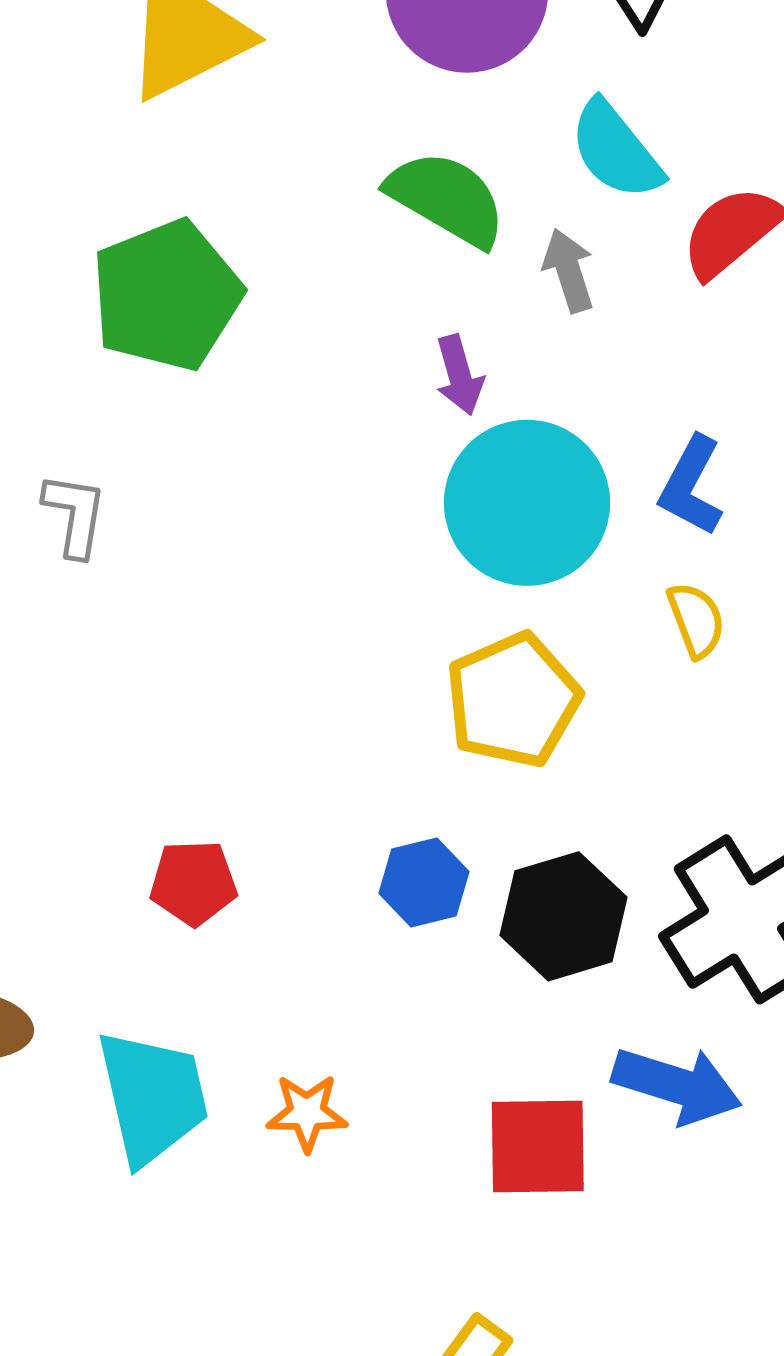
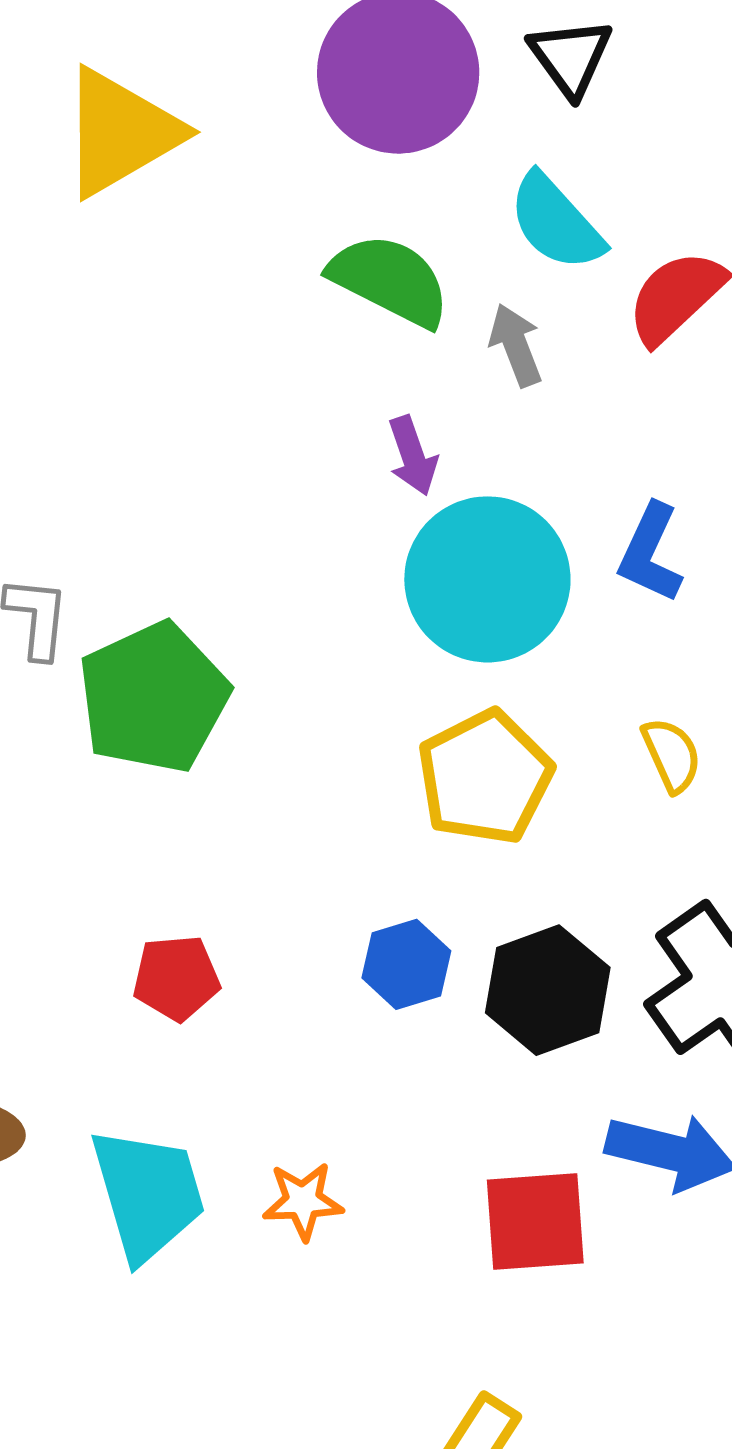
green pentagon: (166, 295) -> (154, 698), moved
yellow semicircle: (696, 620) -> (672, 755), moved

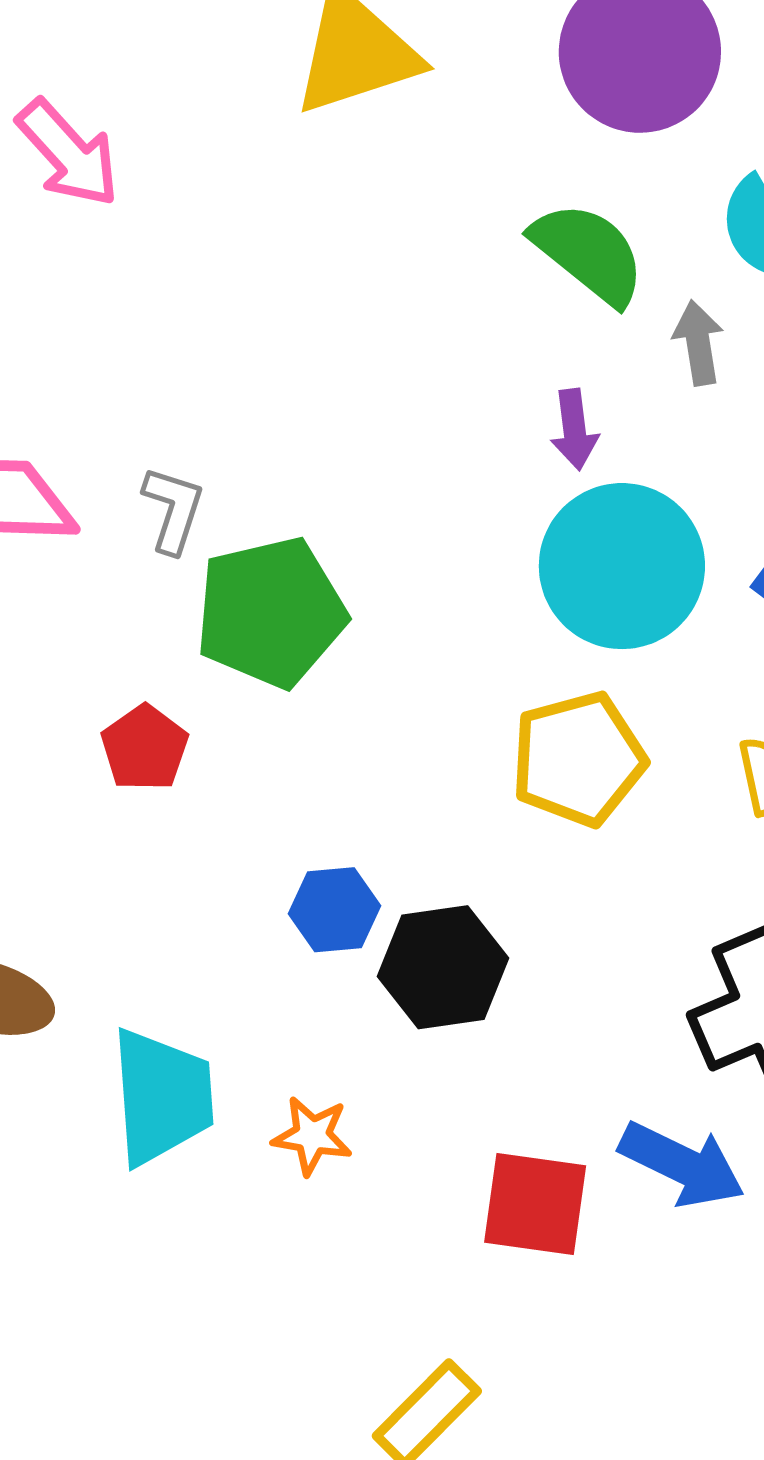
blue hexagon: (406, 964) -> (335, 910), moved
red pentagon: (176, 978) -> (145, 748), moved, turned 30
black hexagon: (548, 990) -> (443, 967), moved

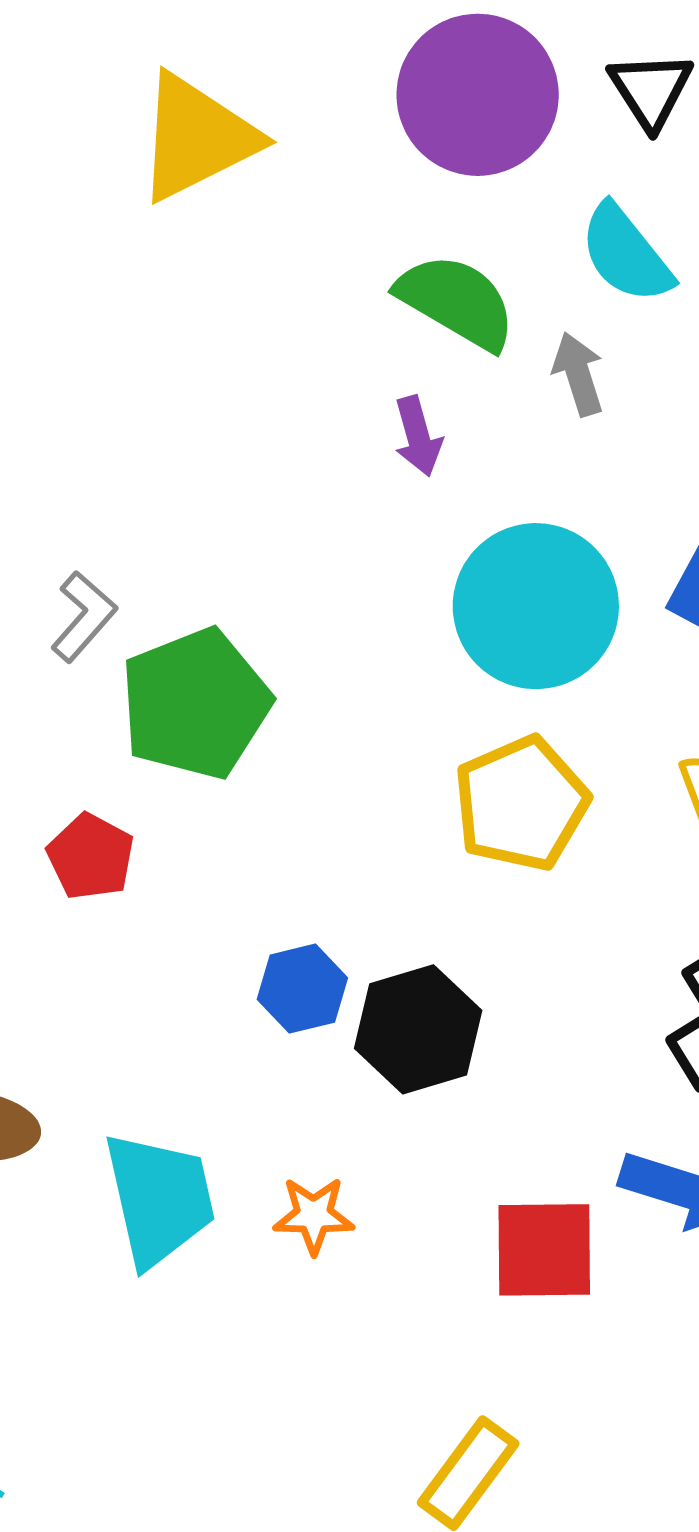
purple arrow: (574, 430) -> (418, 436), moved
gray L-shape: (173, 510) -> (84, 617), turned 32

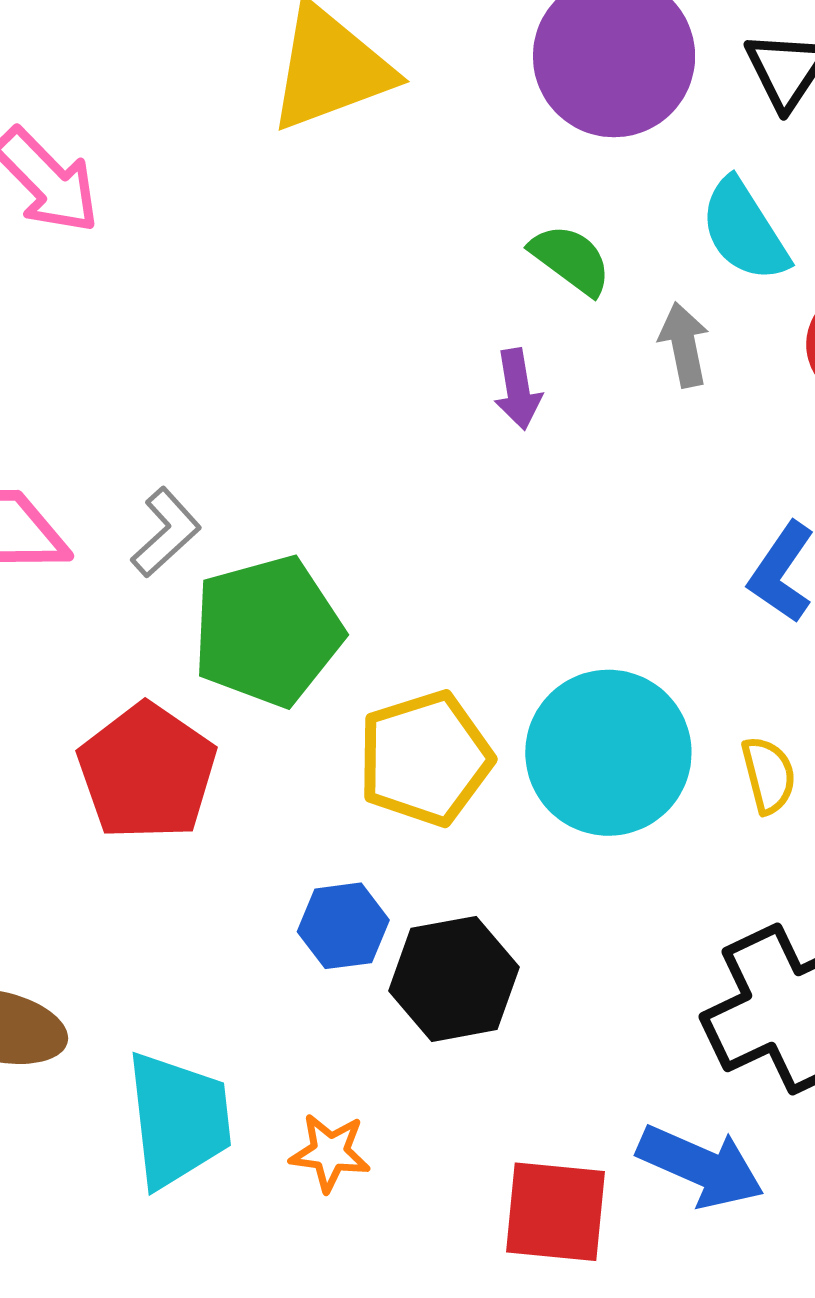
green semicircle: (457, 302) -> (571, 259), size x0.7
cyan circle: (536, 606) -> (608, 753), moved
yellow pentagon: (521, 803) -> (425, 758), moved
red pentagon: (91, 857) -> (147, 772), size x1.6

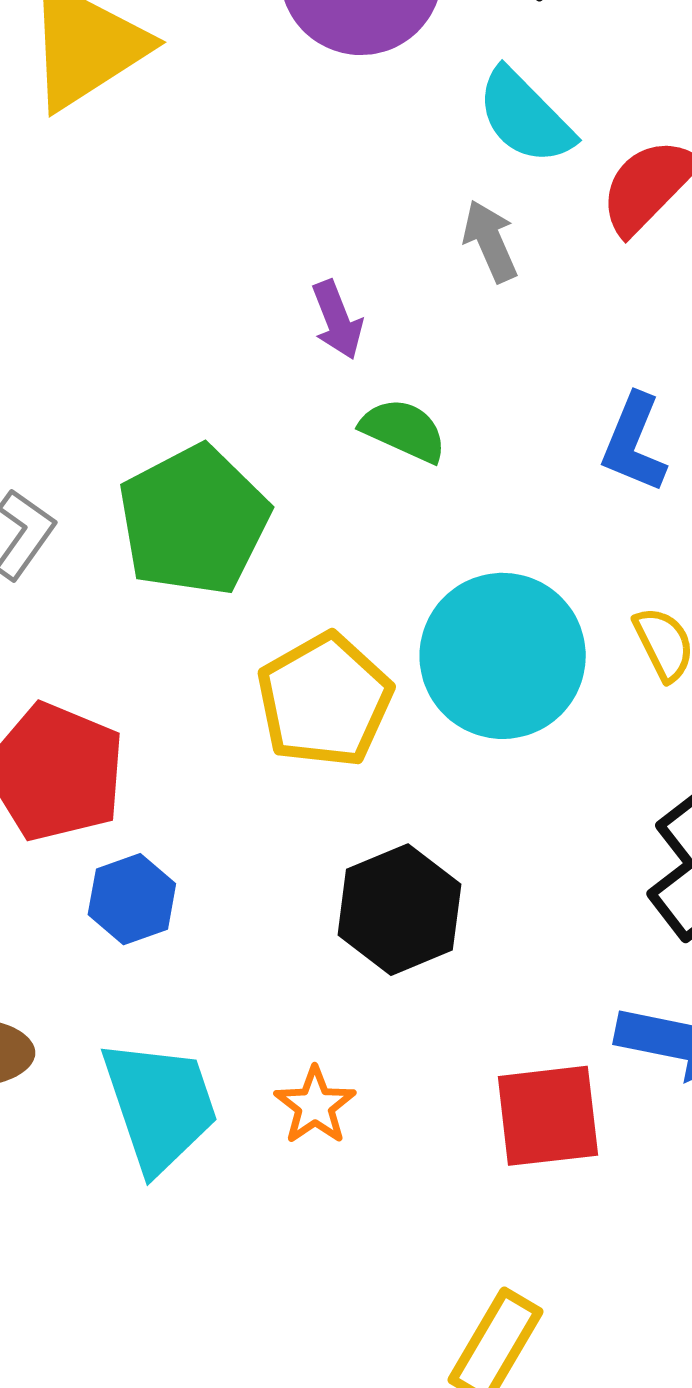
green semicircle: (571, 259) -> (404, 430), moved
green pentagon: (268, 631) -> (194, 521), moved
blue hexagon: (343, 926) -> (132, 899), moved
orange star: (330, 1152) -> (315, 1106), turned -30

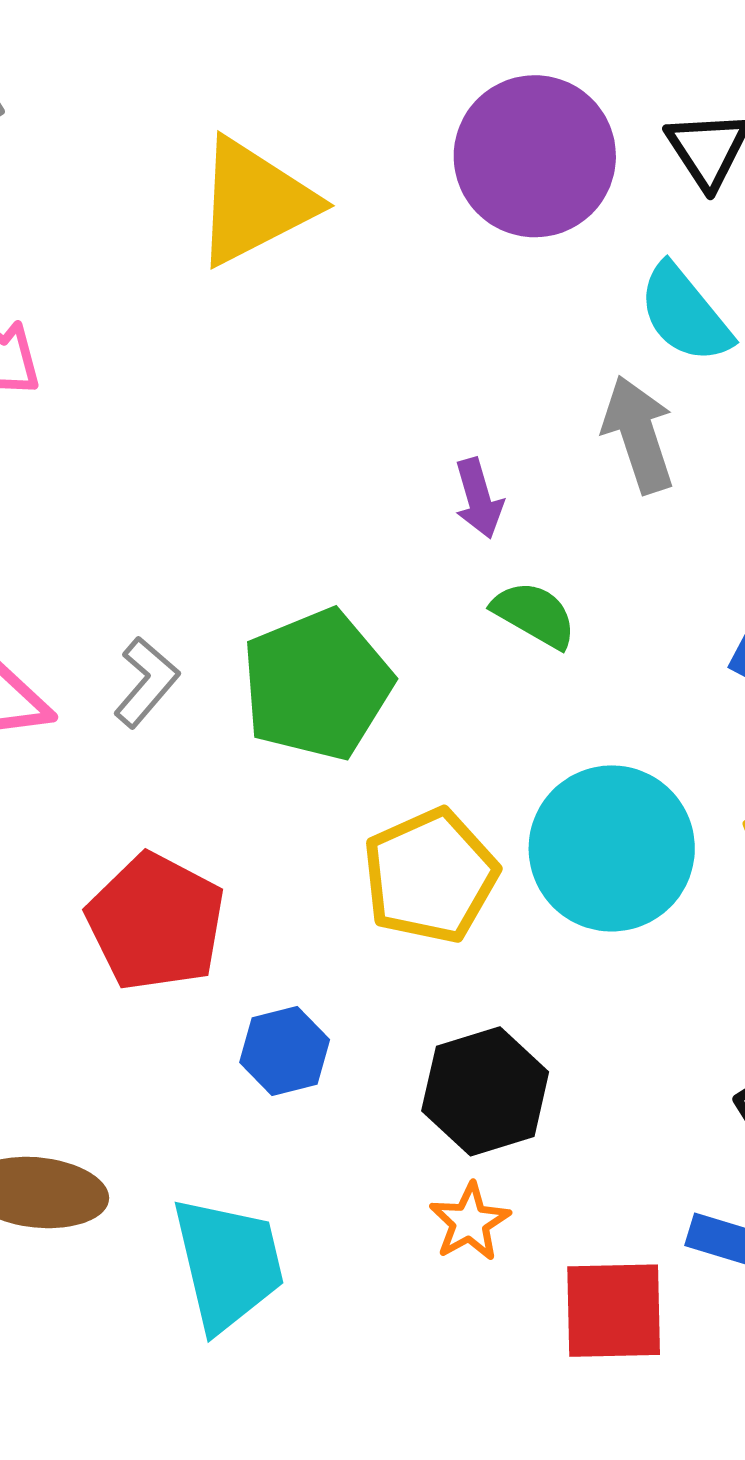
gray arrow: (490, 241) -> (638, 434), size x1.4
blue hexagon: (132, 899) -> (285, 1051), moved
orange star: (315, 1106) -> (470, 1222), moved

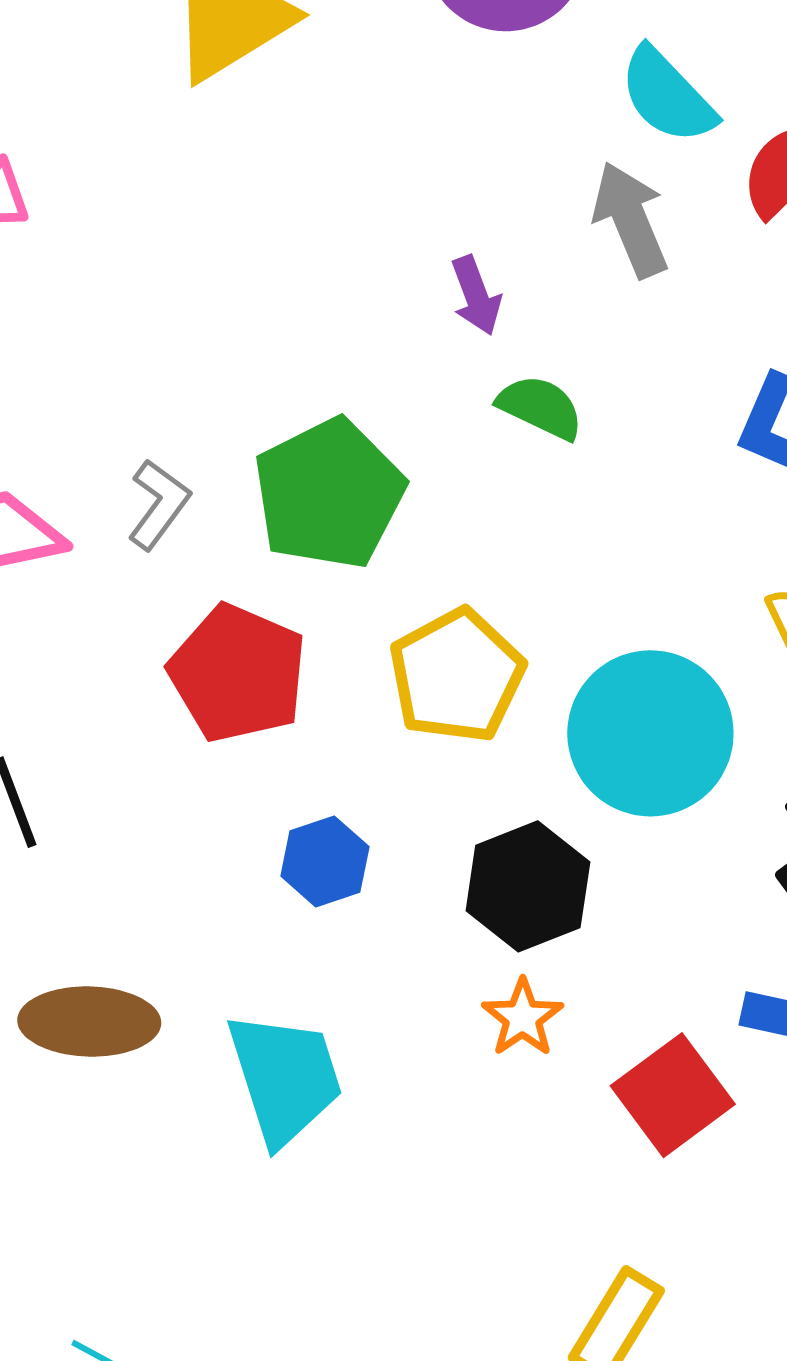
cyan circle: (612, 848) -> (650, 733), moved
red pentagon: (156, 922) -> (238, 673), moved
red square: (614, 1311) -> (673, 1095), turned -31

